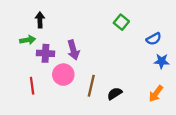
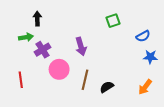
green square: (121, 22) -> (113, 21), turned 32
purple arrow: (73, 50) -> (81, 47), moved
purple cross: (45, 53) -> (42, 50), turned -35
red line: (32, 86) -> (21, 80), moved

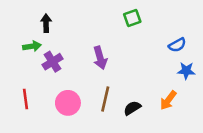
green square: (113, 21) -> (132, 18), moved
pink circle: (59, 69) -> (68, 103), moved
orange arrow: (145, 87) -> (168, 100), moved

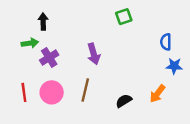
blue semicircle: (177, 45) -> (166, 42), turned 119
brown line: (105, 99) -> (85, 90), moved
pink circle: (68, 103) -> (52, 92), moved

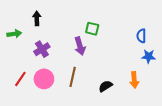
green square: (124, 17) -> (92, 29), moved, turned 32
green arrow: (30, 43) -> (14, 34), moved
red line: (24, 92) -> (20, 79), turned 42
orange arrow: (157, 94) -> (134, 80), turned -42

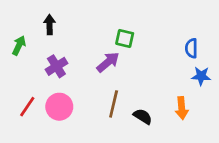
green arrow: (14, 34) -> (19, 45), turned -56
purple arrow: (80, 46) -> (108, 62), turned -114
brown line: (73, 77) -> (114, 104), moved
black semicircle: (105, 86) -> (143, 116), turned 64

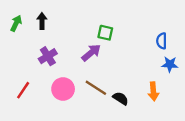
green arrow: (19, 45) -> (16, 23), moved
brown line: (114, 104) -> (96, 88), turned -70
pink circle: (59, 107) -> (63, 89), moved

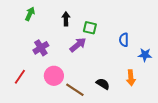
black arrow: (42, 21) -> (66, 19), moved
green arrow: (16, 23) -> (30, 14), moved
blue semicircle: (162, 41) -> (124, 40), moved
brown line: (96, 88) -> (75, 90), moved

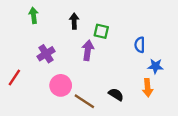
green arrow: (30, 14) -> (34, 15), turned -32
purple arrow: (78, 45) -> (88, 50), turned -42
blue star: (145, 55) -> (155, 66), moved
red line: (20, 77) -> (14, 78), moved

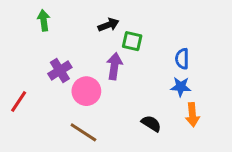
black arrow: (74, 21) -> (108, 25), moved, turned 70
blue star: (155, 66) -> (181, 87), moved
pink circle: (61, 85) -> (86, 91), moved
brown line: (84, 101) -> (83, 132), moved

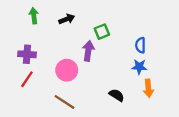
black arrow: (108, 25) -> (67, 19), moved
green square: (132, 41) -> (102, 32), turned -35
purple cross: (60, 71) -> (27, 54), moved, turned 36
red line: (19, 101) -> (27, 79), moved

